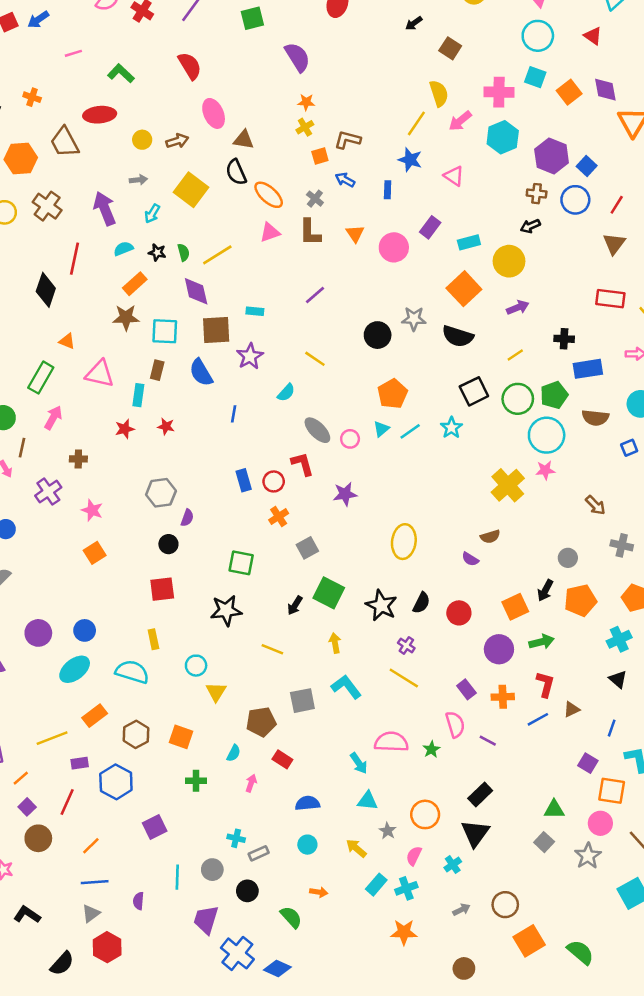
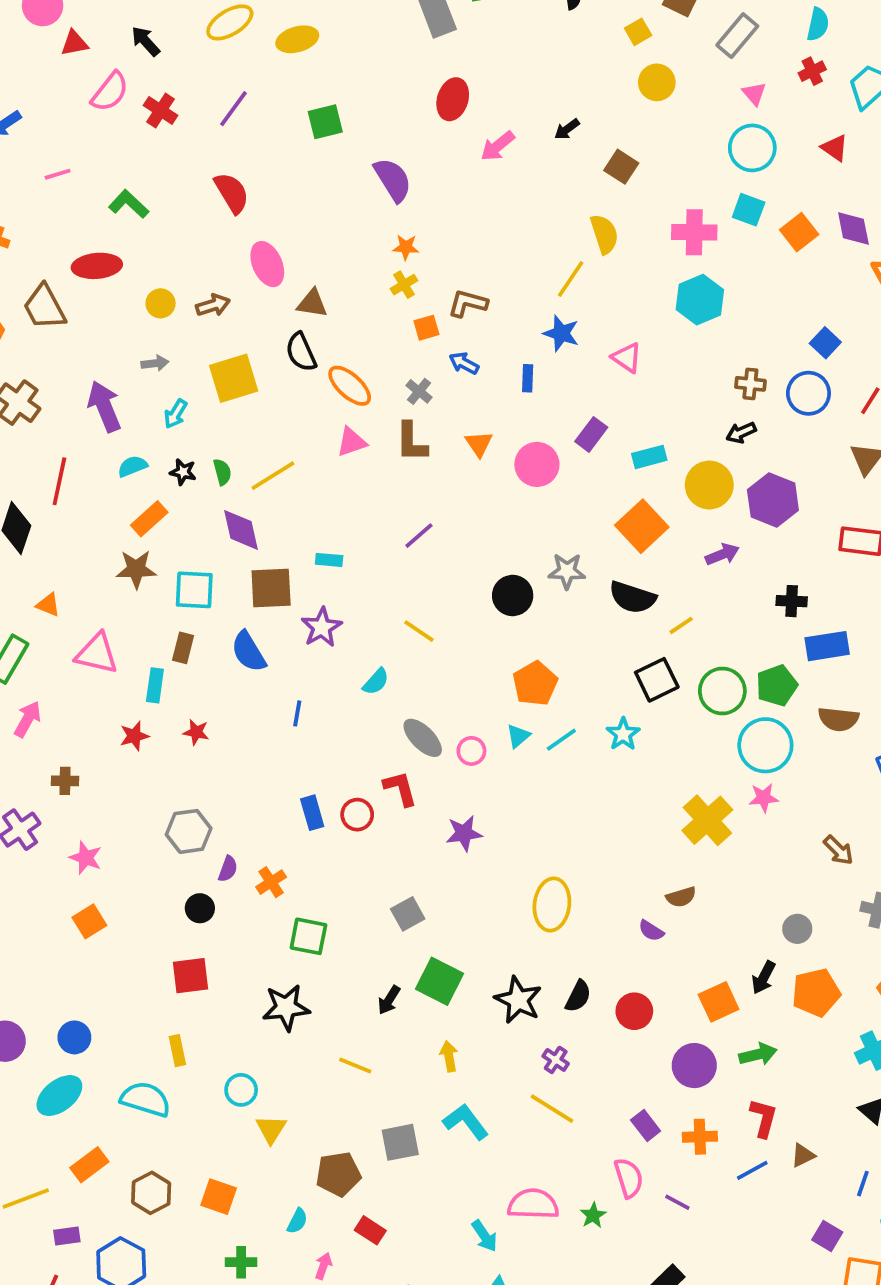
pink arrow: (460, 121) -> (498, 146), moved
purple hexagon: (552, 156) -> (773, 500), moved
yellow square: (191, 190) -> (234, 378), turned 36
yellow line: (515, 355) -> (681, 625), moved
orange cross: (279, 517) -> (271, 882), moved

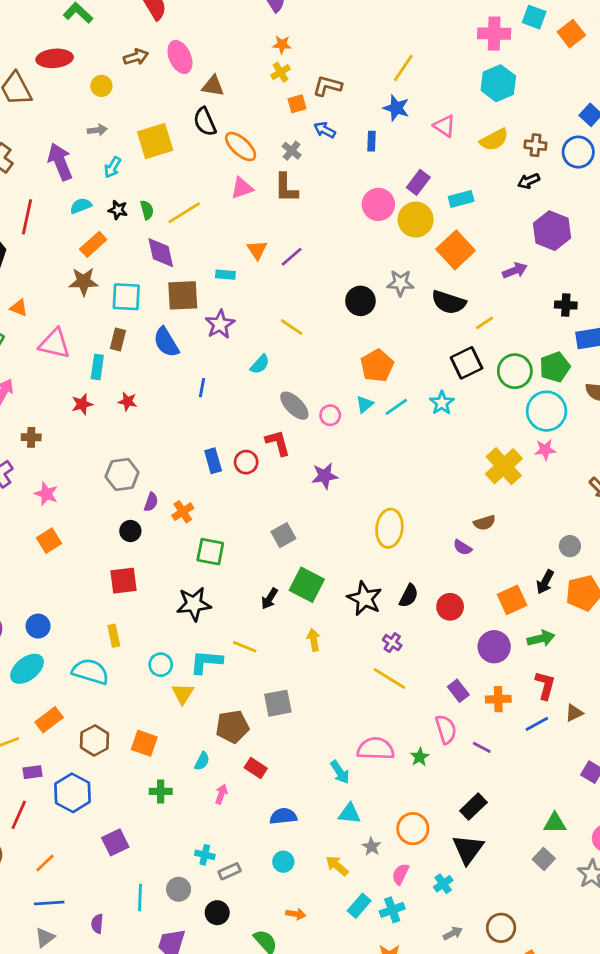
yellow semicircle: (604, 234) -> (494, 140), moved, turned 80
brown arrow: (213, 305) -> (136, 57), moved
orange triangle: (479, 444) -> (257, 250), moved
yellow circle: (709, 485) -> (416, 220), moved
cyan L-shape: (466, 1122) -> (206, 662), moved, turned -48

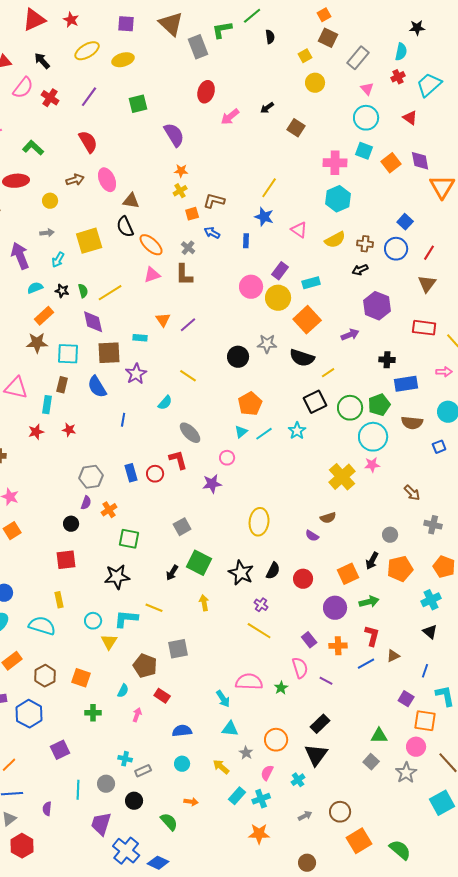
pink circle: (330, 415) -> (227, 458), moved
gray hexagon: (122, 474) -> (91, 477), moved
brown pentagon: (232, 727) -> (145, 666), turned 30

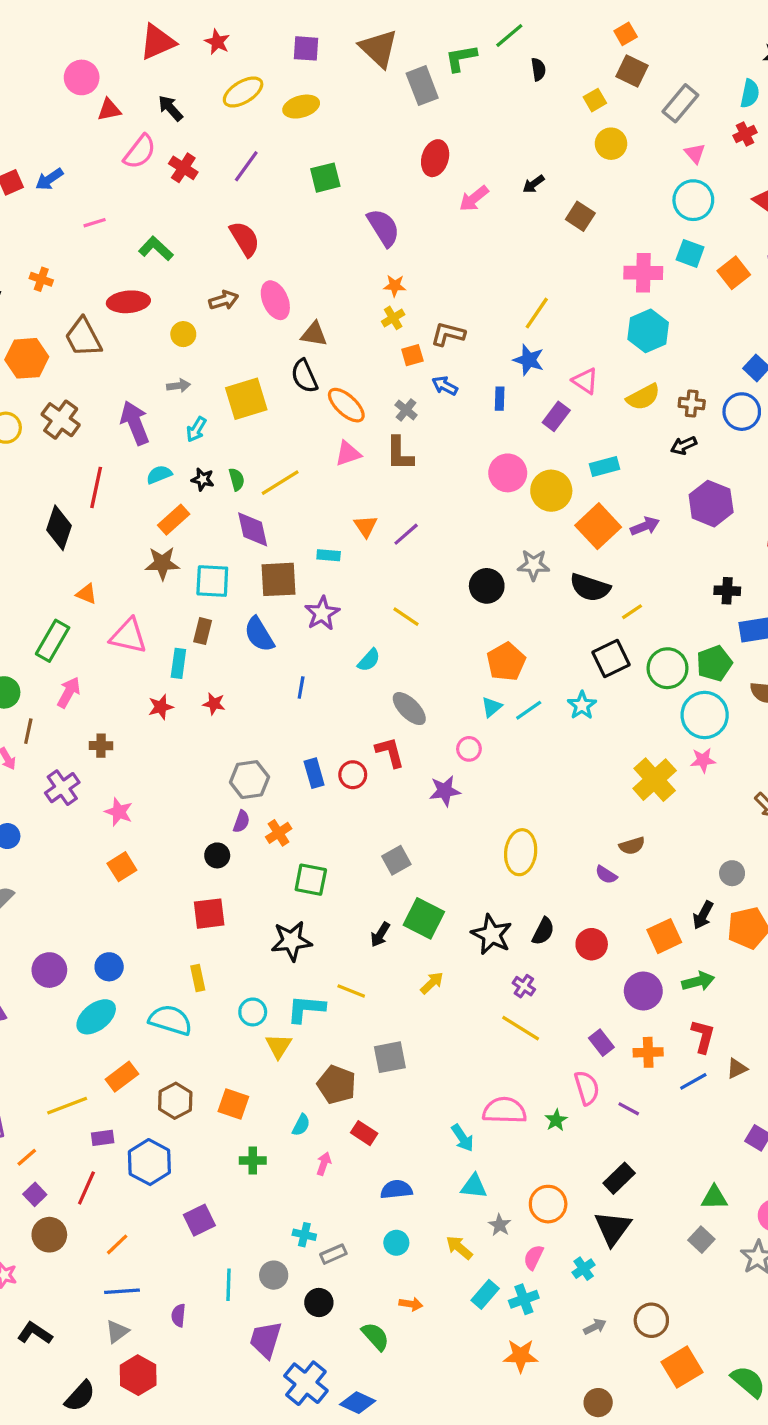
purple rectangle: (280, 271) -> (556, 416), moved
purple arrow: (350, 335) -> (645, 526), moved
yellow arrow: (204, 603) -> (432, 983), turned 56

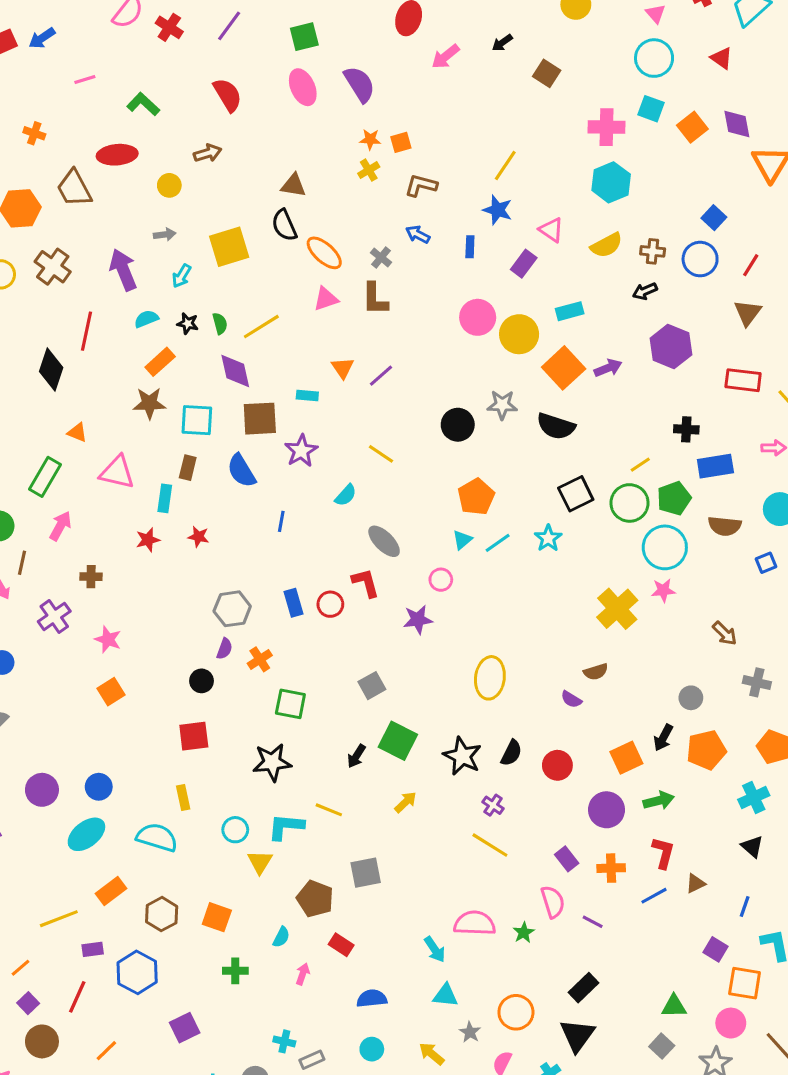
pink ellipse: (275, 300) -> (303, 87), moved
orange square: (412, 355) -> (401, 142), moved
yellow line: (632, 612) -> (640, 465), moved

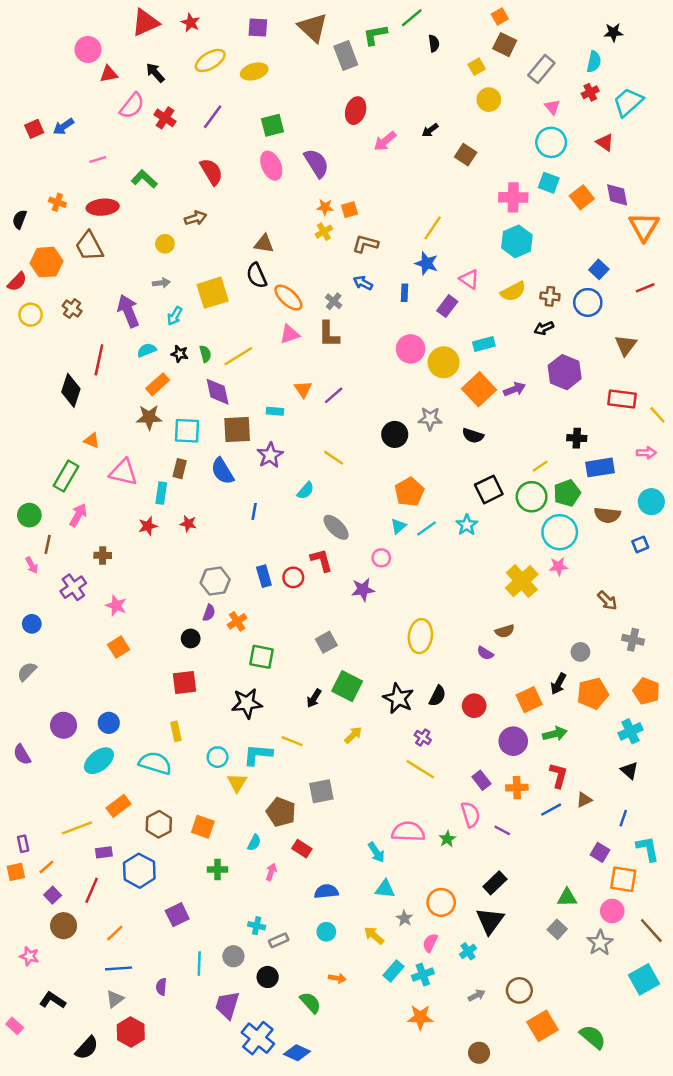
red ellipse: (117, 155) -> (103, 207), moved
red line: (751, 265) -> (645, 288), moved, turned 36
brown cross: (53, 267) -> (72, 309), size x0.7
black semicircle: (556, 426) -> (473, 436), size x0.7

